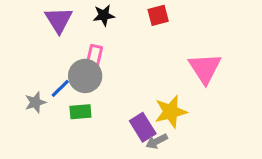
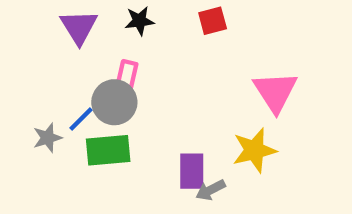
green rectangle: (80, 112) -> (108, 150), size x1.5
yellow star: (171, 112) -> (254, 150), moved
purple rectangle: (143, 127) -> (192, 171), turned 32

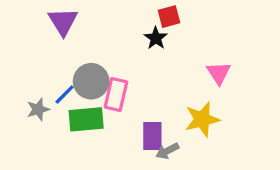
black star: (139, 21) -> (156, 38), moved, turned -30
pink rectangle: (127, 75) -> (116, 94), moved, size x1.4
pink triangle: (275, 92) -> (219, 73), size x0.7

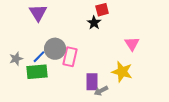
gray star: (38, 109) -> (16, 59), moved
green rectangle: (86, 119) -> (37, 72), moved
yellow star: (202, 119) -> (122, 72), turned 30

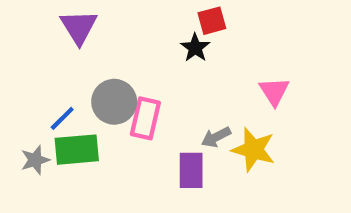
blue line: (39, 57) -> (62, 118), moved
gray star: (16, 59) -> (35, 160), moved
gray arrow: (101, 91) -> (216, 137), moved

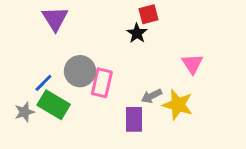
green rectangle: (77, 150) -> (54, 105), turned 36

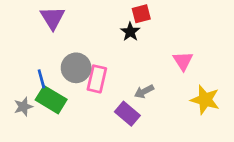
blue line: (43, 83) -> (41, 79), turned -60
yellow star: (178, 105) -> (205, 100), moved
purple rectangle: (134, 119) -> (127, 114), turned -50

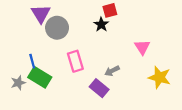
gray circle: (76, 68) -> (57, 28), moved
pink rectangle: (97, 79) -> (75, 61), turned -30

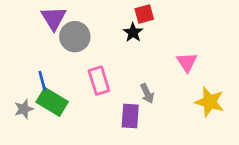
gray arrow: (112, 71) -> (147, 93), turned -88
purple rectangle: (99, 88) -> (130, 116), turned 54

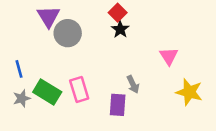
red square: (144, 14) -> (118, 13), moved, turned -30
blue line: (42, 81) -> (19, 69), moved
pink rectangle: (99, 81) -> (79, 89), moved

